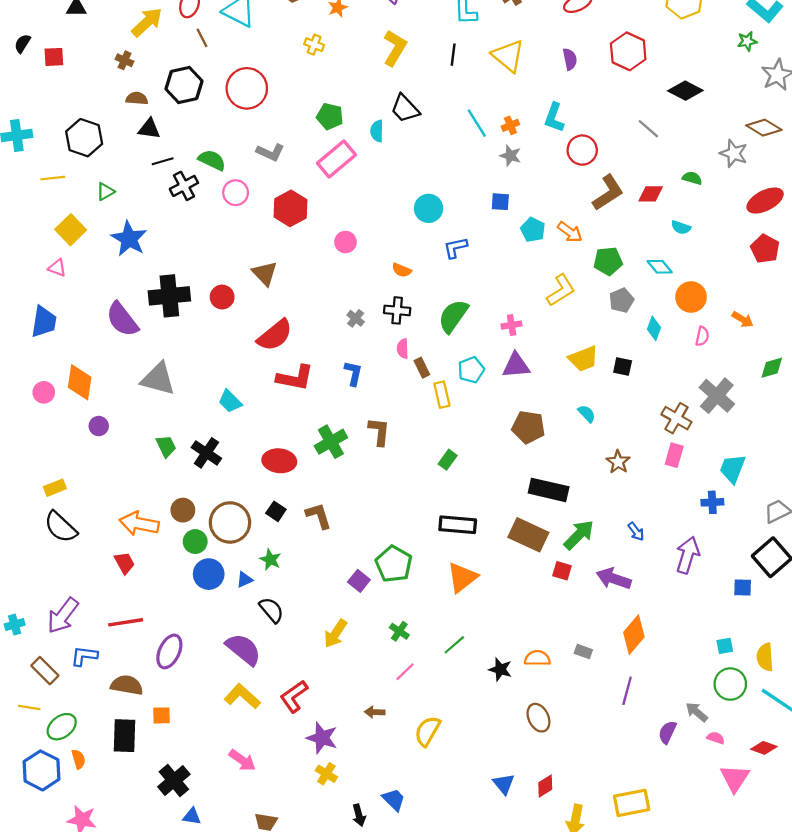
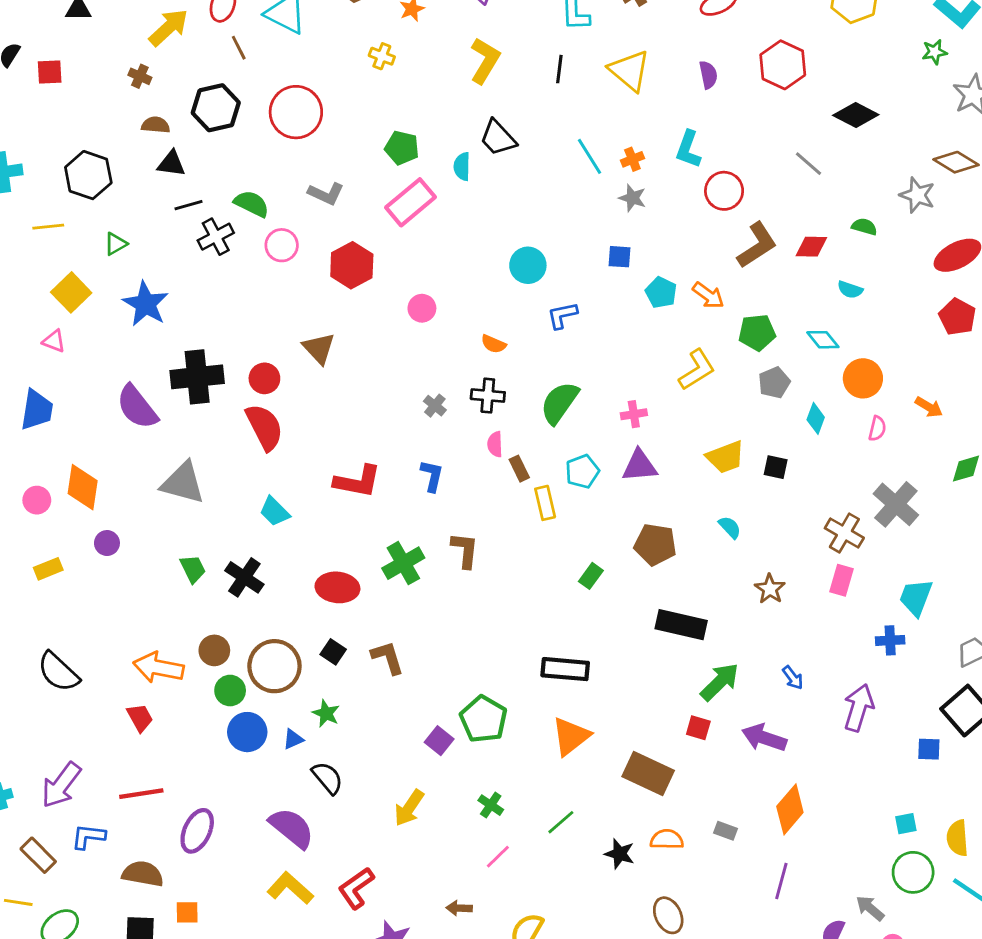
red semicircle: (275, 335) -> (264, 427), moved, turned -78
green rectangle: (448, 460) -> (591, 576), moved
yellow rectangle: (55, 488) -> (48, 569), moved
brown rectangle: (528, 535) -> (648, 774), moved

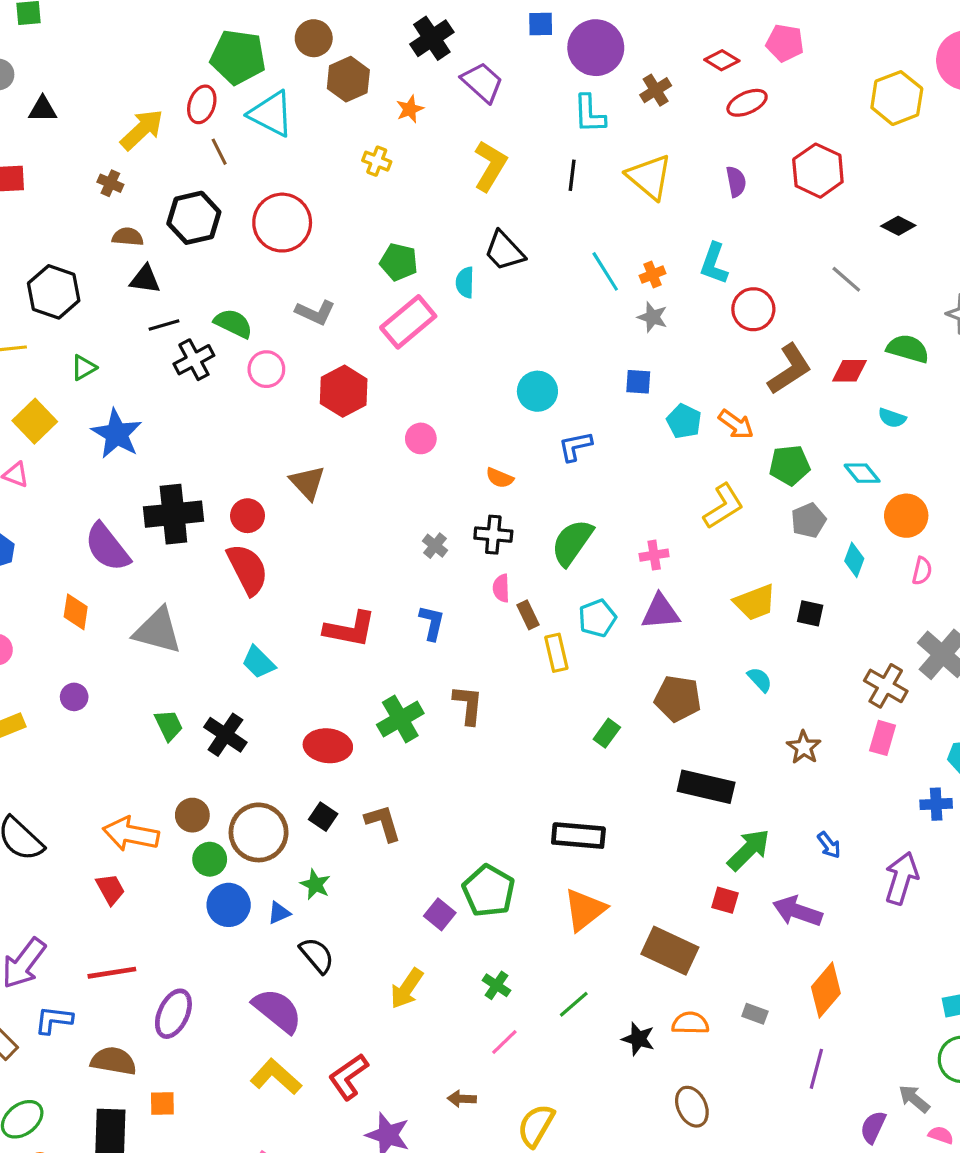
black diamond: (856, 115) -> (898, 226), size x0.7
green semicircle: (864, 227) -> (908, 349), size x1.5
orange diamond: (83, 487) -> (76, 612), moved, size x0.7

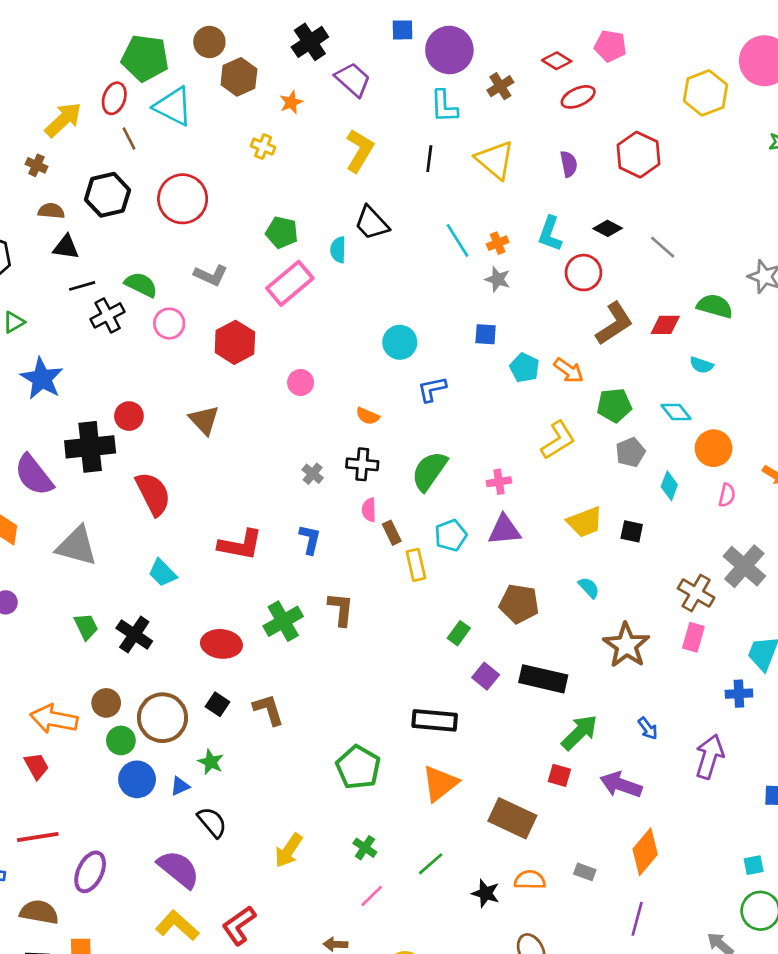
black diamond: (898, 226) -> (608, 228), moved
red circle: (247, 516) -> (129, 416), moved
brown star: (804, 747) -> (626, 645), size x1.6
purple square: (440, 914) -> (486, 676), moved

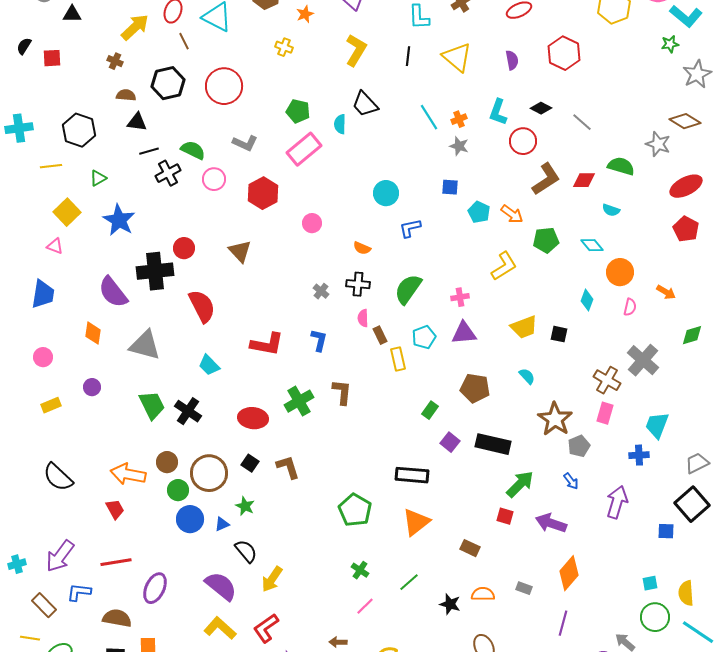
gray pentagon: (630, 452) -> (579, 446), moved
green trapezoid: (86, 627) -> (152, 405), size x1.4
brown rectangle: (512, 818) -> (470, 548), size x0.6
yellow arrow: (289, 850) -> (272, 579), moved

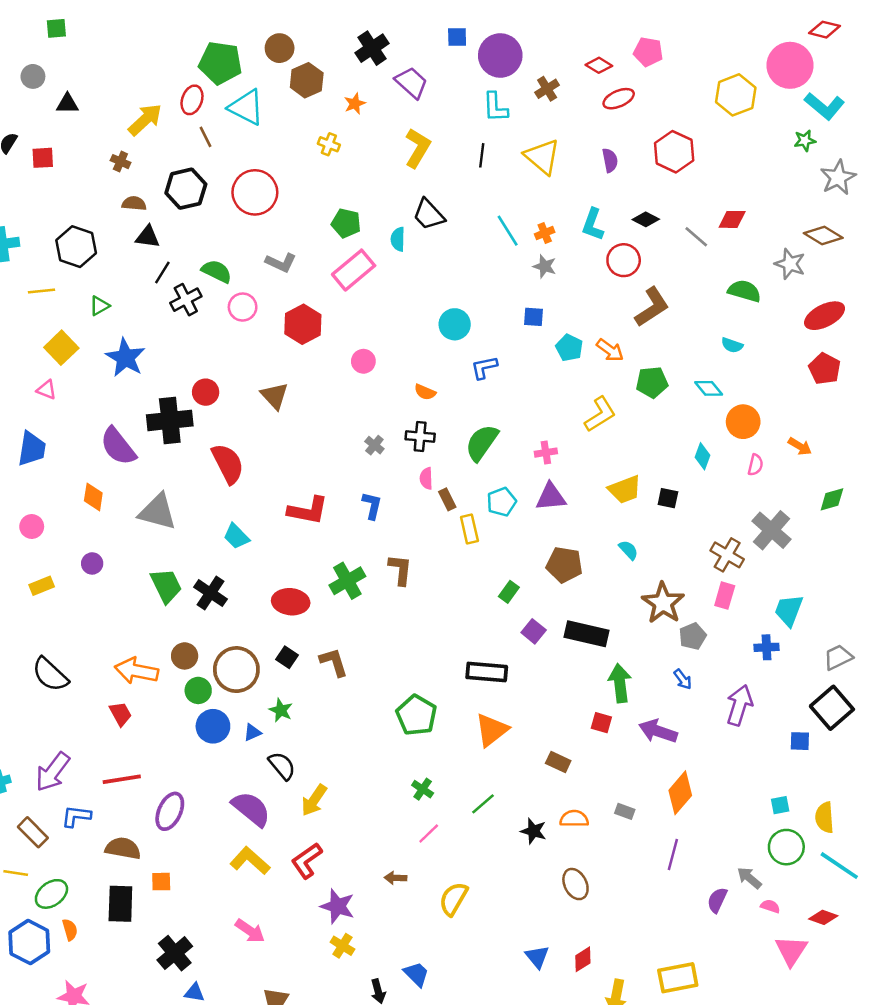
black line: (149, 151) -> (162, 272), turned -42
red diamond: (584, 180) -> (732, 219), moved
green arrow: (520, 484) -> (620, 683), turned -52

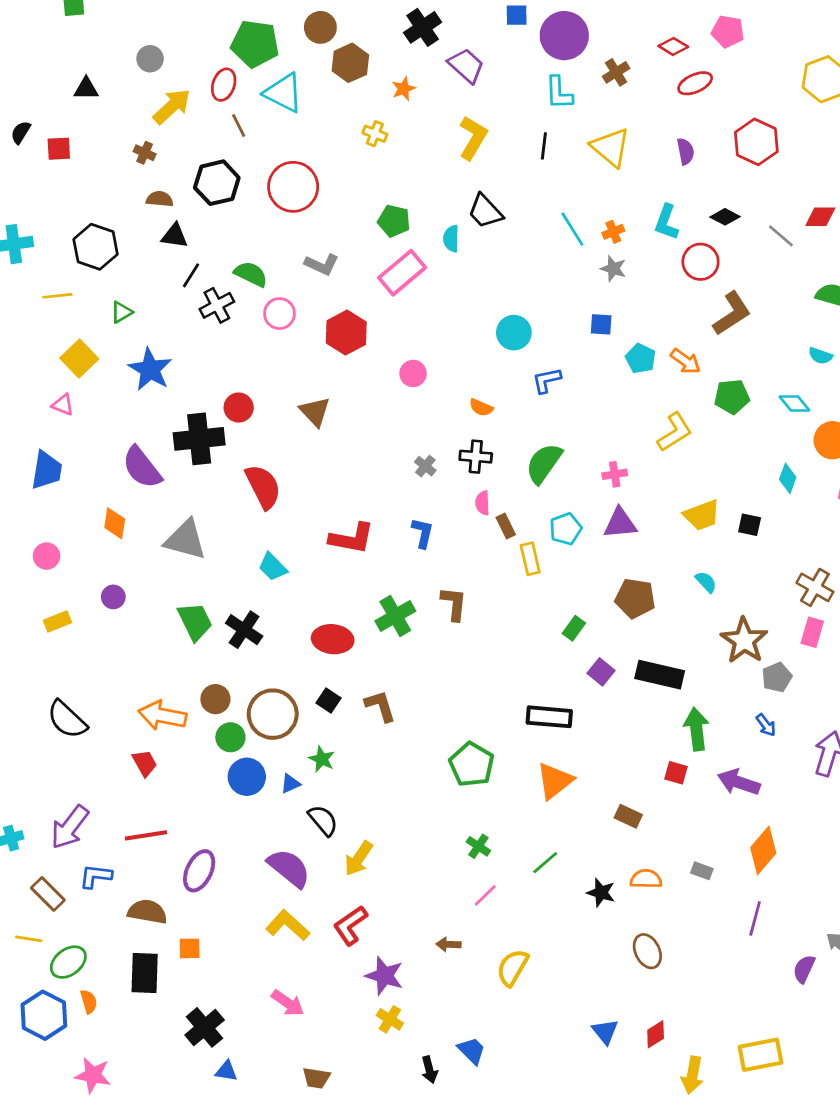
gray circle: (33, 76) -> (150, 59), moved

